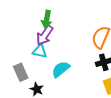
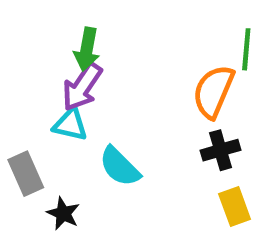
cyan semicircle: (61, 69) -> (120, 167), turned -96

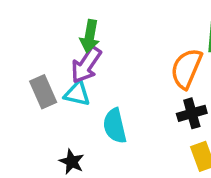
cyan semicircle: (120, 167) -> (115, 126), turned 32
gray rectangle: (26, 174) -> (43, 92), moved

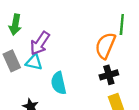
green arrow: (90, 36) -> (15, 25), moved

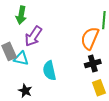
green arrow: (15, 25) -> (21, 15), moved
cyan triangle: (34, 62) -> (21, 58), moved

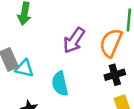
purple arrow: (33, 36) -> (74, 40), moved

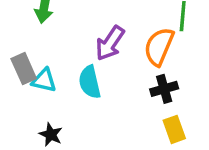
cyan semicircle: (60, 84) -> (90, 82), moved

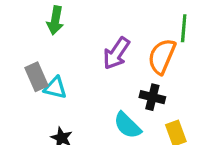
cyan semicircle: (90, 82) -> (127, 125), moved, turned -32
black cross: (164, 89) -> (152, 97), moved, turned 30

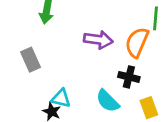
purple arrow: (116, 53) -> (98, 40), turned -116
cyan triangle: (55, 88) -> (61, 98), moved

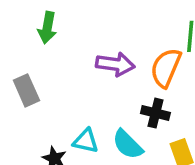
cyan triangle: (61, 98) -> (86, 141), moved

